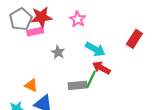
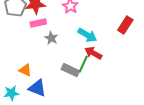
pink rectangle: (35, 32) -> (38, 23), moved
gray rectangle: (78, 85) -> (70, 70), turned 30

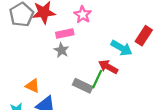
pink rectangle: (38, 23) -> (65, 33), moved
cyan arrow: (87, 35) -> (122, 48), moved

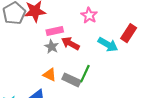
pink star: (83, 15) -> (89, 15), moved
red arrow: (108, 67) -> (70, 43), moved
orange triangle: (33, 86) -> (50, 75), moved

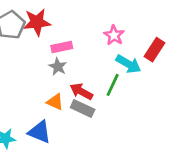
pink star: (89, 15) -> (114, 35), moved
red arrow: (70, 43) -> (81, 91), moved
green line: (85, 74) -> (113, 85), moved

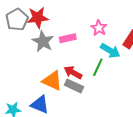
pink rectangle: (62, 47) -> (68, 38), moved
gray star: (58, 67) -> (43, 41), moved, size x1.5
orange triangle: (55, 102) -> (52, 81), size x1.5

